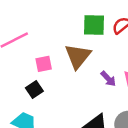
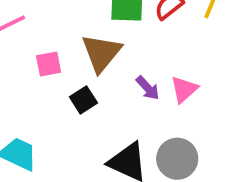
black square: (34, 89) -> (83, 100), moved

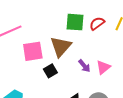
pink square: (49, 64) -> (33, 51), size x1.5

